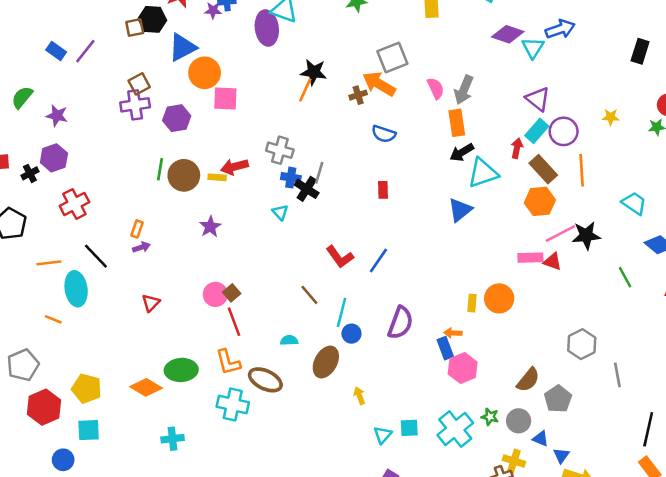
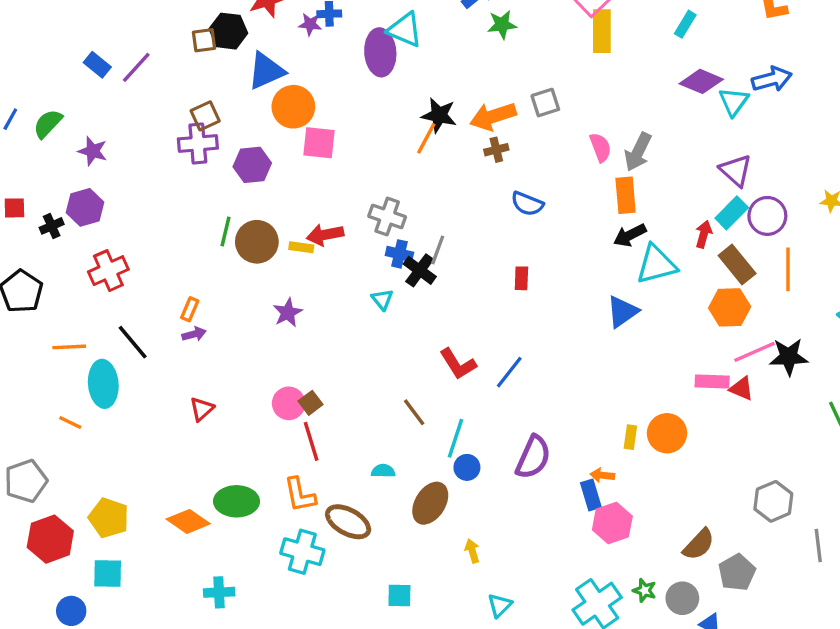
gray square: (392, 58) -> (545, 103), size x0.7
orange arrow: (379, 84) -> (493, 116), moved, turned -52
cyan square: (409, 428) -> (399, 596), moved

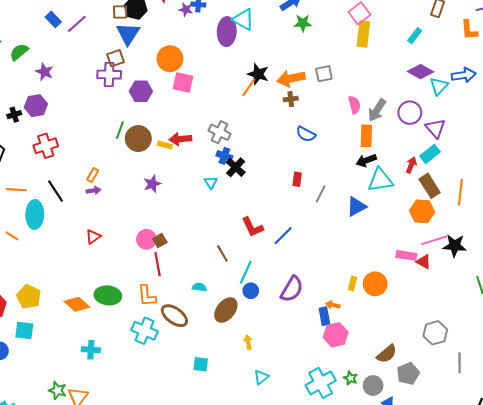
blue triangle: (266, 71) -> (128, 34), moved, turned -40
purple circle: (767, 216) -> (410, 113), moved
gray line: (438, 250) -> (321, 194), moved

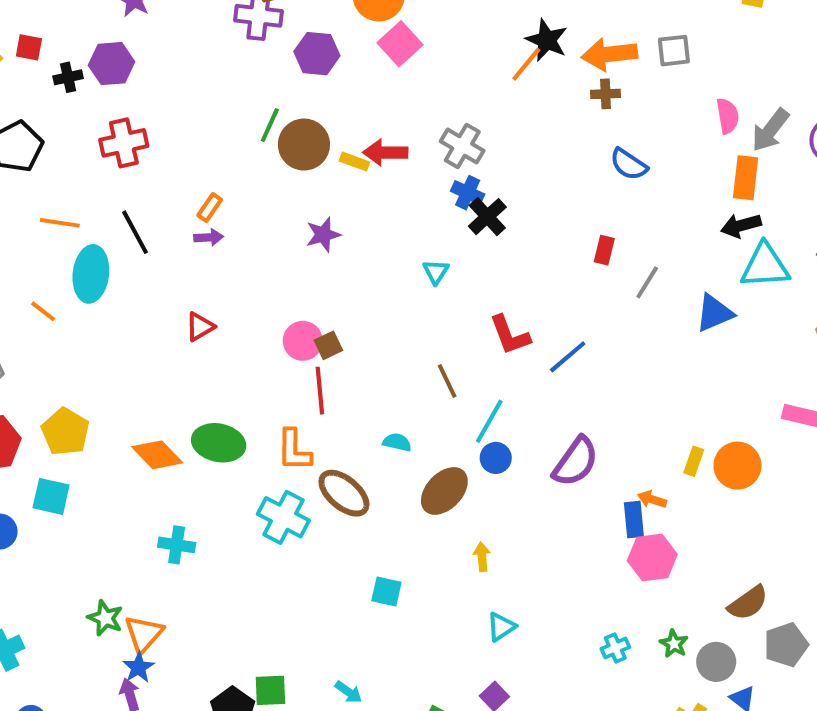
pink square: (183, 82) -> (400, 44), turned 30
cyan triangle: (211, 182) -> (436, 272), moved
cyan cross: (321, 383) -> (615, 648), size x0.5

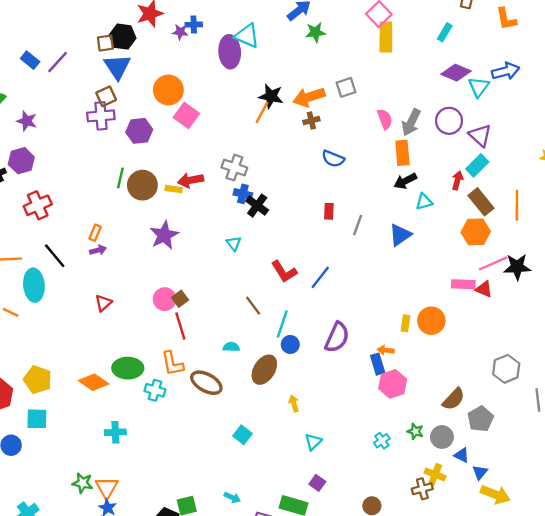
purple star: (323, 235) -> (164, 235), size x1.4
cyan triangle: (765, 266) -> (424, 202), size x0.6
cyan cross: (283, 517) -> (155, 390), moved, size x0.7
cyan square: (386, 591) -> (242, 435), turned 36

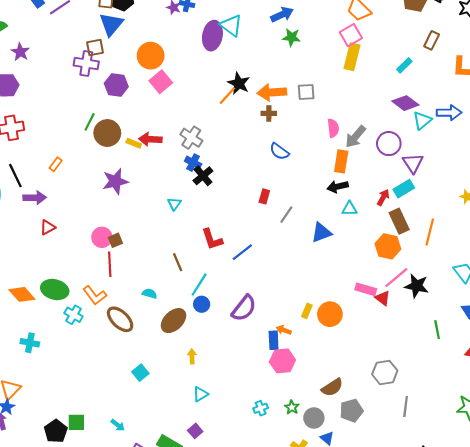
purple arrow: (98, 250) -> (35, 198), moved, size x1.5
pink line: (493, 263) -> (396, 278), turned -30
orange L-shape: (172, 364) -> (95, 295), turned -40

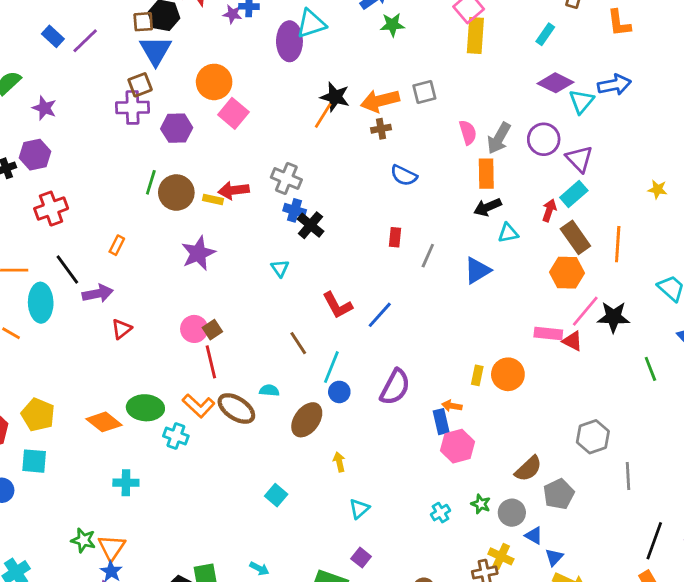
cyan triangle: (231, 25) -> (311, 24), turned -45
brown ellipse: (120, 319) -> (236, 408), moved

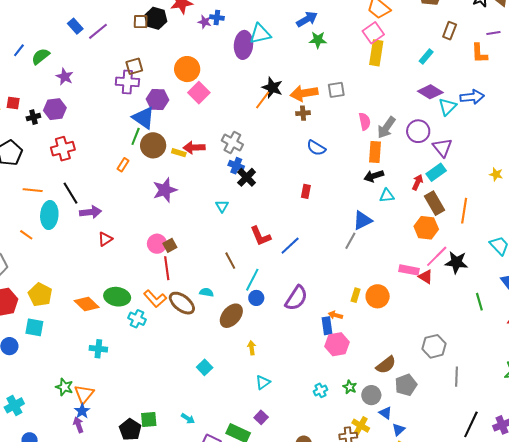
blue triangle: (156, 51) -> (144, 118), moved, turned -30
orange rectangle: (117, 245) -> (123, 165), moved
gray line: (428, 256) -> (350, 241), moved

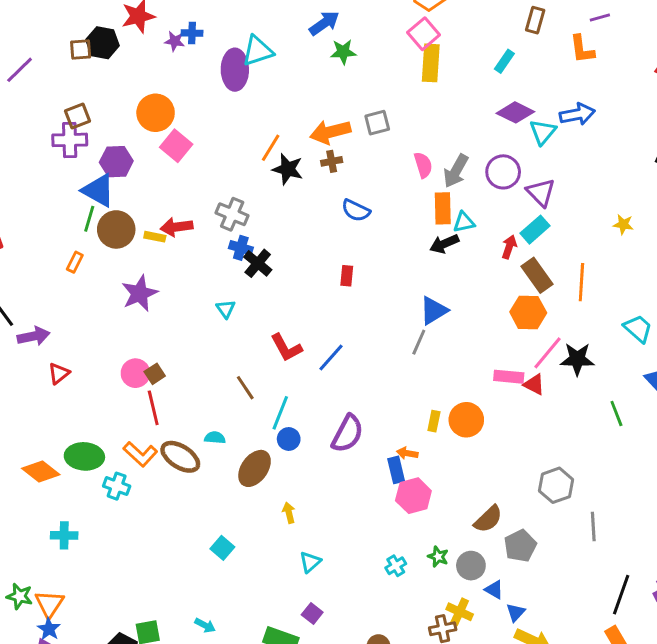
black star: (272, 88) -> (288, 169), moved
cyan triangle: (387, 196) -> (464, 222), moved

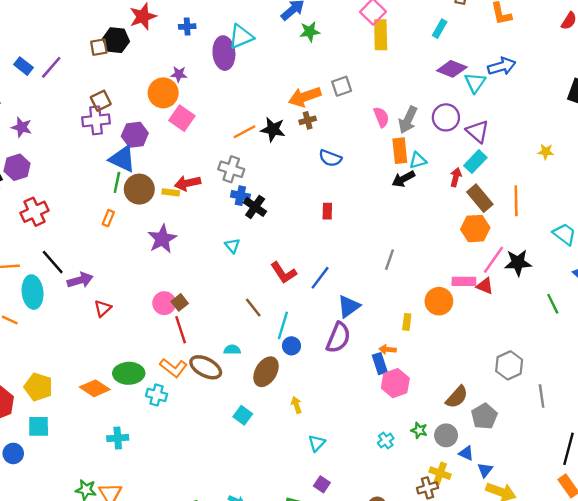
purple star: (175, 41) -> (179, 74), moved
orange line: (271, 148) -> (244, 132), moved, turned 35
blue triangle: (434, 311) -> (349, 306), moved
orange circle: (466, 420) -> (439, 301), moved
cyan square: (222, 548) -> (243, 415), moved

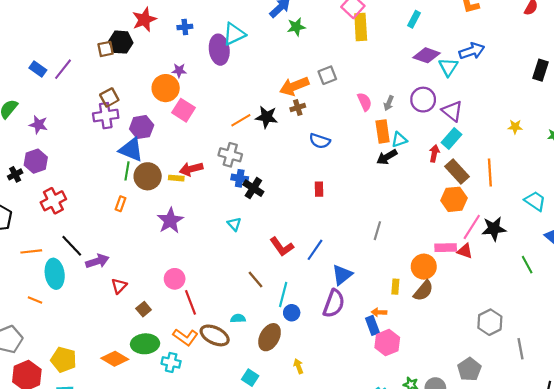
gray arrow: (408, 120) -> (389, 103), size x0.6
brown square: (180, 302) -> (144, 309), moved
brown semicircle: (457, 397) -> (423, 291), moved

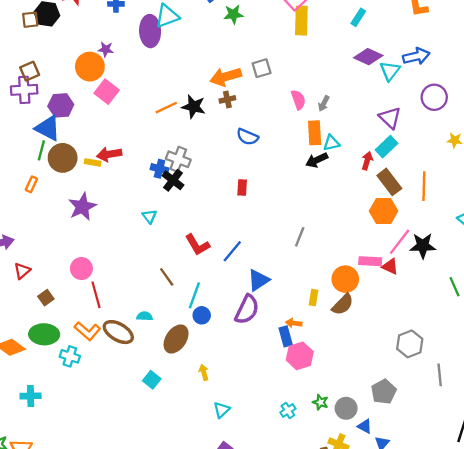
purple circle: (423, 100) -> (434, 97), moved
gray cross: (230, 155) -> (178, 159), moved

